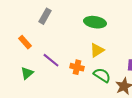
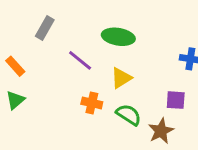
purple line: (51, 60) -> (80, 60), moved
green triangle: (27, 73) -> (15, 100), moved

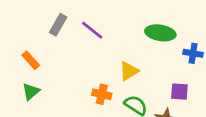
green ellipse: (118, 37) -> (160, 33), moved
purple line: (80, 60) -> (92, 30), moved

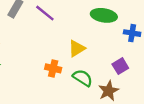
purple square: (179, 92) -> (120, 66), turned -35

